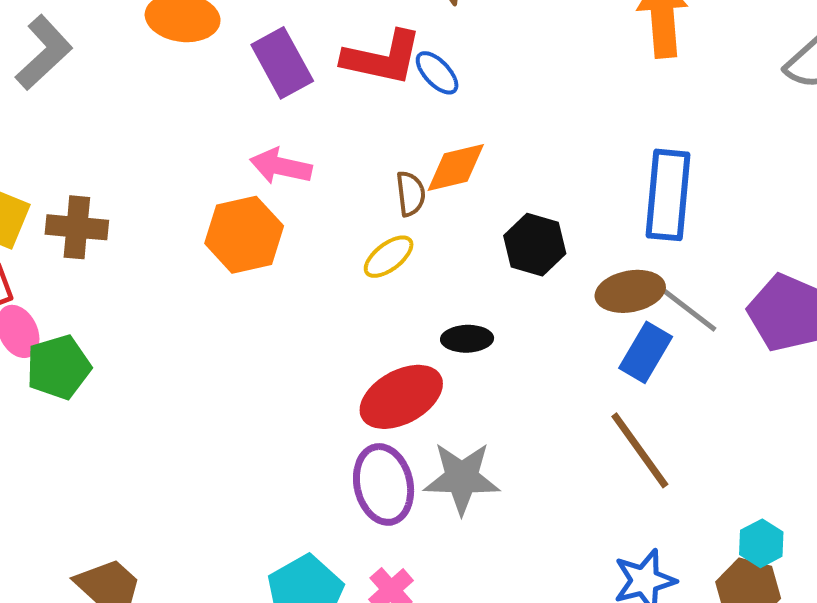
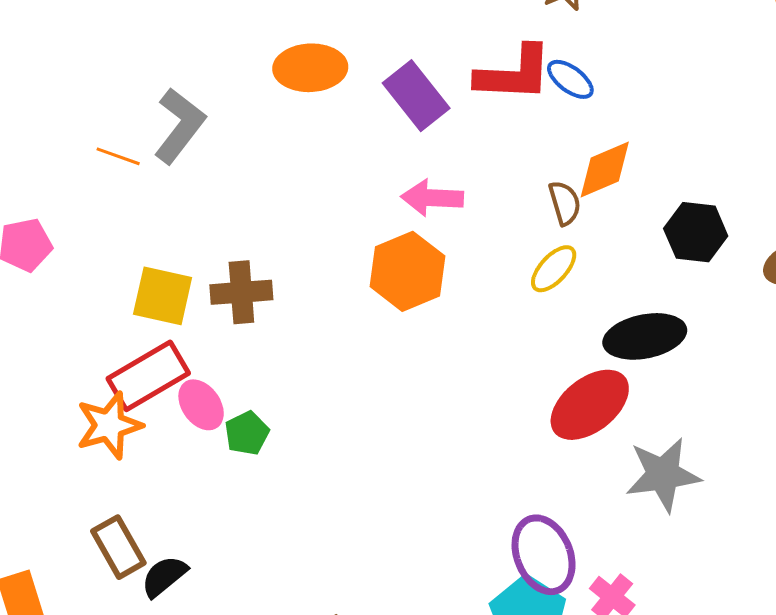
black ellipse: (467, 339) -> (645, 336), size x1.6
green pentagon: (58, 367) -> (247, 433), size x0.7
purple ellipse: (384, 484) -> (544, 555), moved

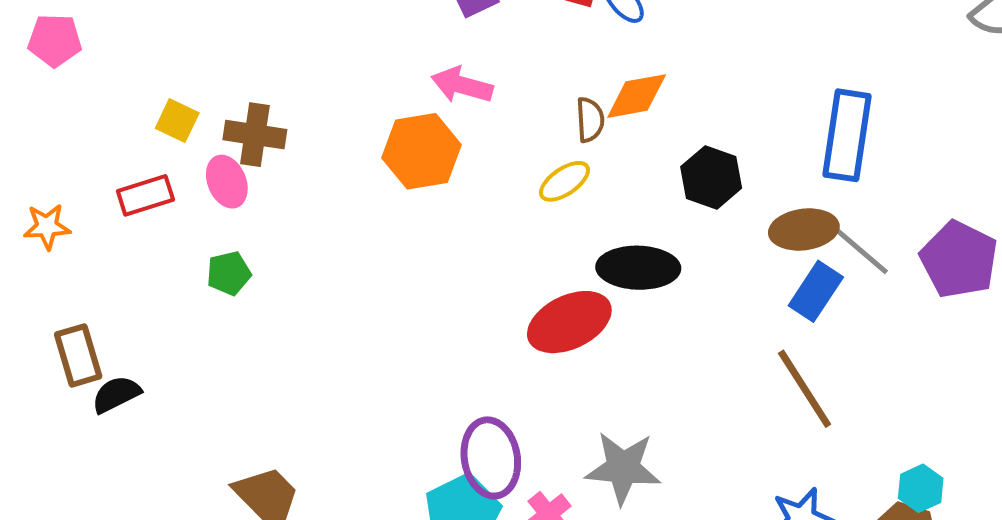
yellow square: (163, 296) -> (177, 121), size x0.7
red rectangle: (148, 376) -> (145, 195), size x0.7
pink ellipse: (201, 405) -> (227, 182), moved
orange star: (109, 425) -> (47, 227), moved, size x0.7
gray star: (663, 475) -> (623, 468), moved

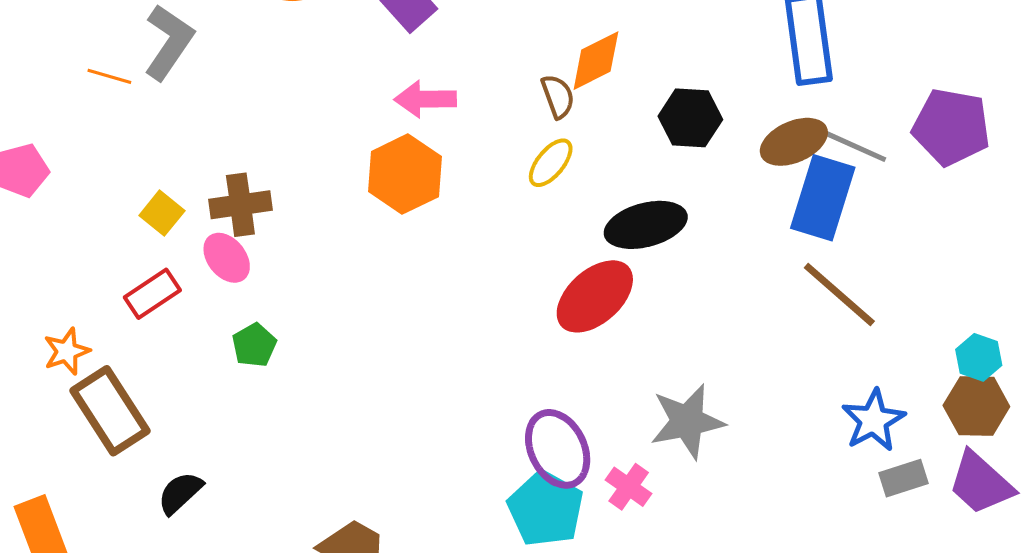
yellow square: (177, 121) -> (162, 213), turned 30
blue rectangle: (816, 291) -> (823, 198), size x1.4
brown rectangle: (78, 355) -> (110, 411), moved, size x1.4

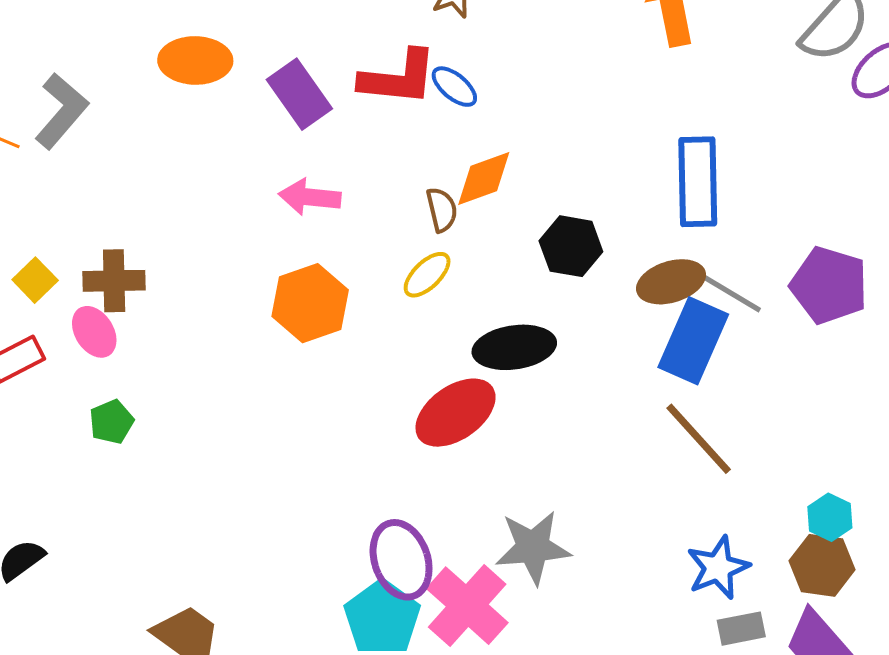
orange hexagon: (405, 174) -> (310, 303), moved
pink cross: (629, 487) -> (467, 606), size x1.8

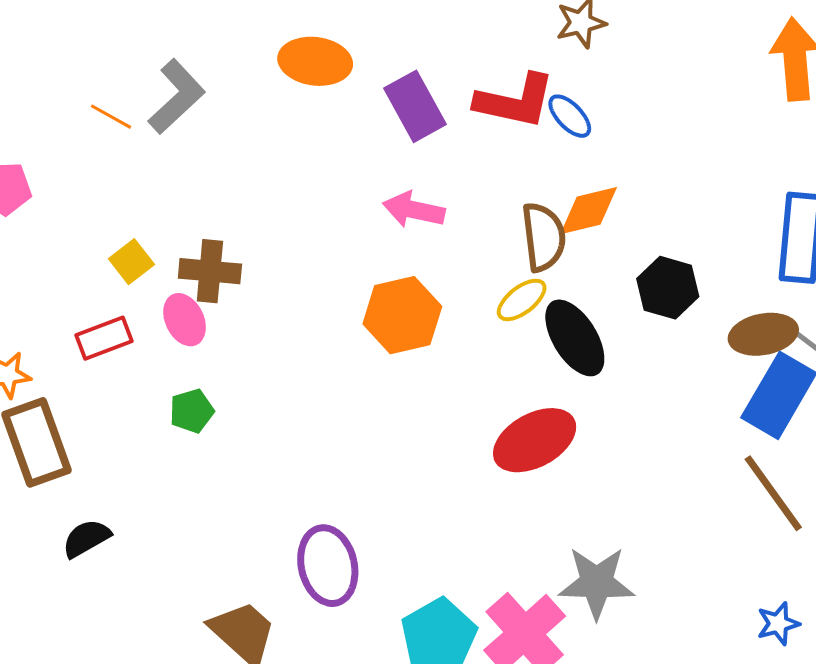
brown semicircle: (442, 210) -> (544, 237), size x1.5
black ellipse: (514, 347) -> (575, 338), moved, turned 60
purple ellipse: (401, 560) -> (328, 566), moved
blue star: (718, 568) -> (778, 624), size x0.7

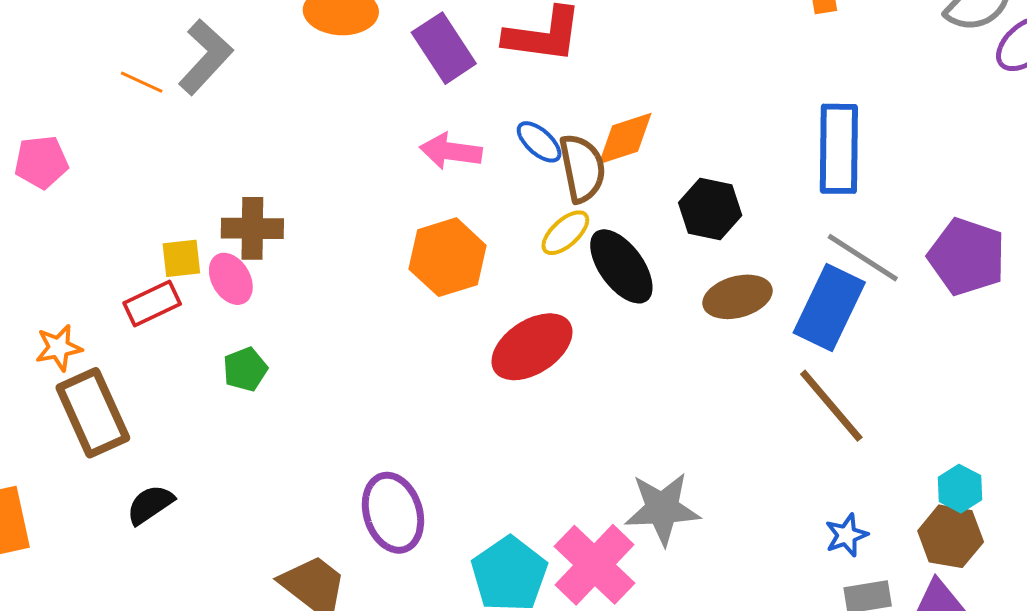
blue ellipse: (570, 116) -> (539, 142), moved
yellow square: (131, 262) -> (181, 258), moved, turned 36
brown ellipse: (763, 334) -> (738, 297), moved
red ellipse: (535, 440) -> (532, 347), moved

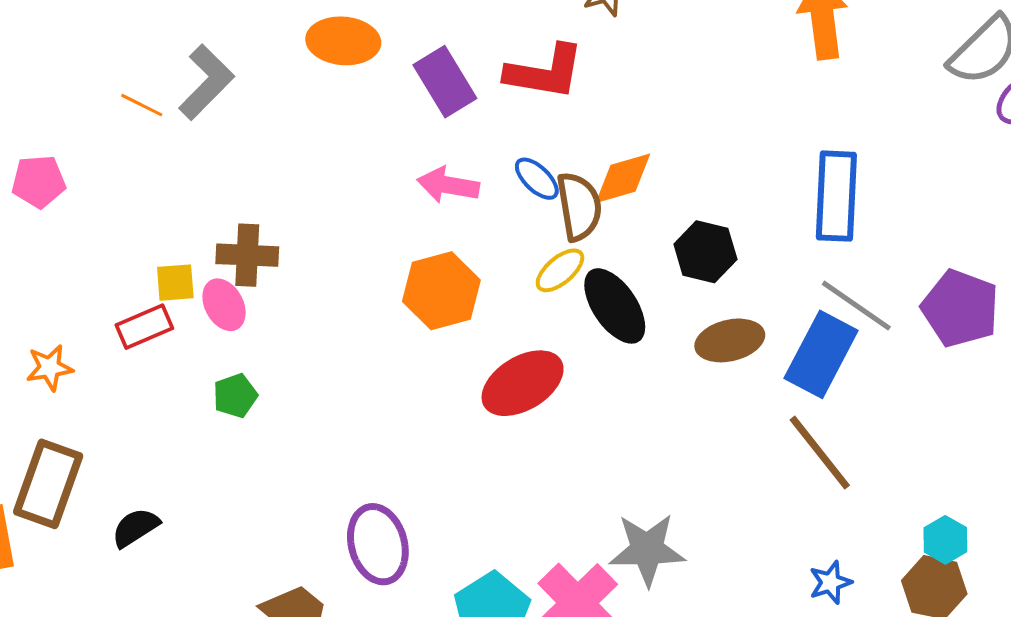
brown rectangle: (93, 413) -> (48, 484), moved, turned 42

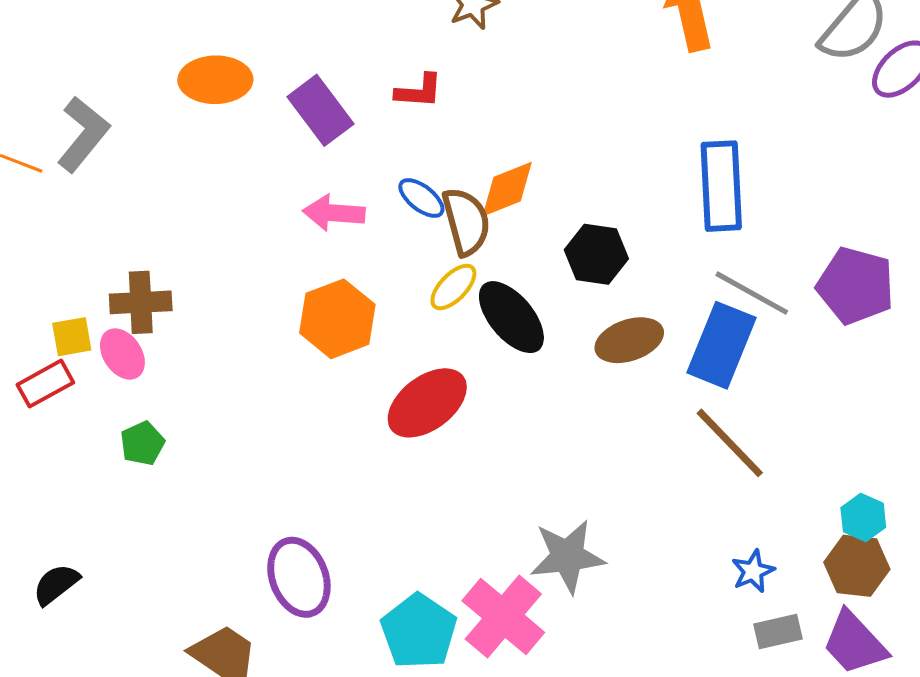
red L-shape: (545, 72) -> (419, 91), size x0.6

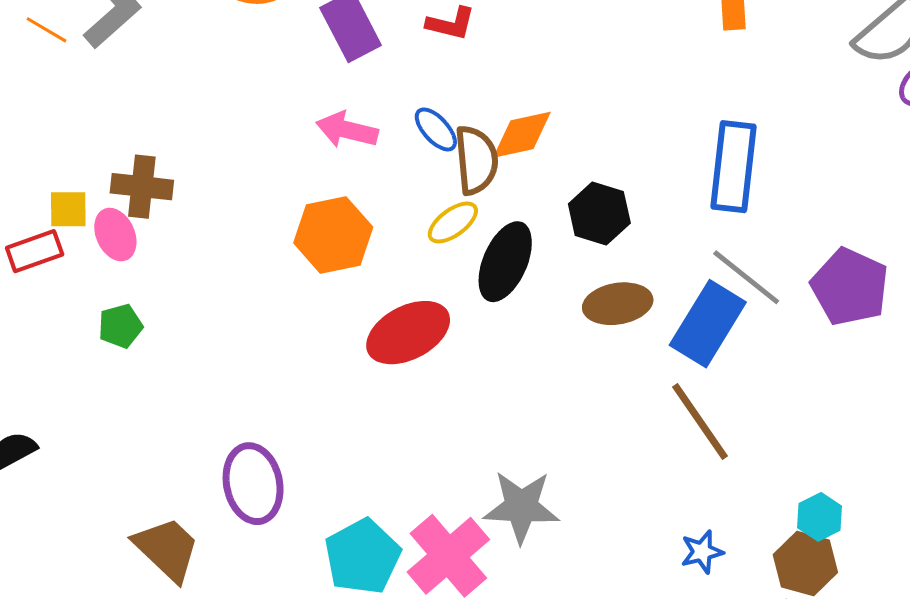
black ellipse: (511, 317) -> (505, 262), turned 54

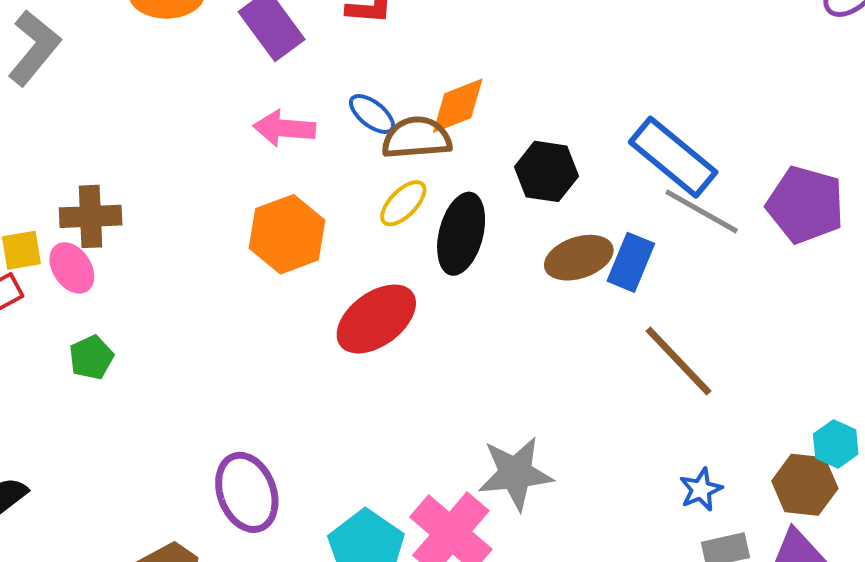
brown semicircle: (476, 160) -> (417, 138), turned -80
blue rectangle: (734, 167) -> (673, 157), moved, turned -48
blue rectangle: (708, 324) -> (631, 262), moved, size x0.7
cyan hexagon: (820, 517) -> (836, 444), moved

